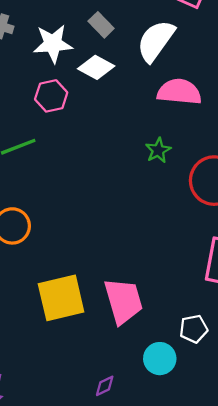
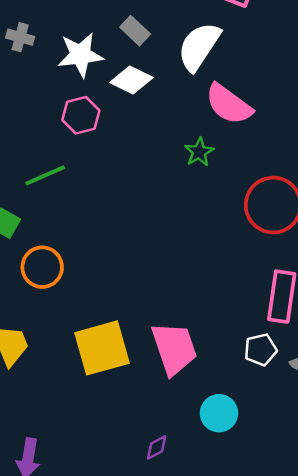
pink semicircle: (179, 92) -> (229, 104), turned -147
green star: (158, 150) -> (199, 152), moved
white pentagon: (194, 329) -> (261, 350), moved

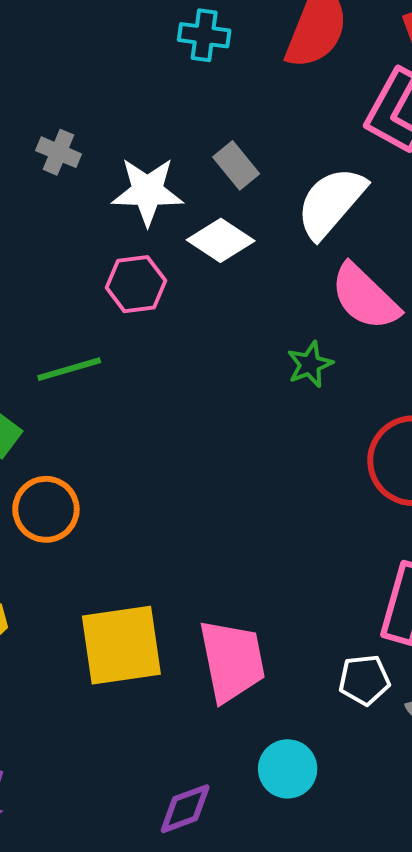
purple diamond: (157, 447) -> (185, 809), size x1.4

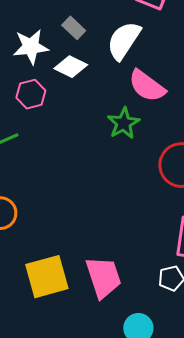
green star: (310, 364) -> (124, 123), size x1.4

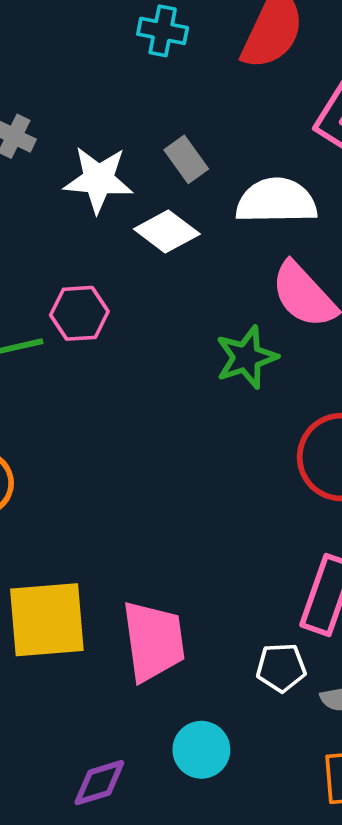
white semicircle: (124, 40) -> (276, 201), turned 45
pink hexagon: (31, 94) -> (79, 313), moved

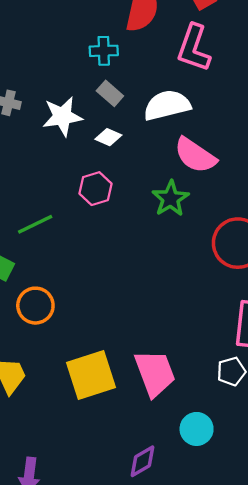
cyan cross: (163, 31) -> (104, 51), moved
white diamond: (167, 231) -> (108, 137), size x0.7
pink hexagon: (79, 313) -> (95, 189), moved

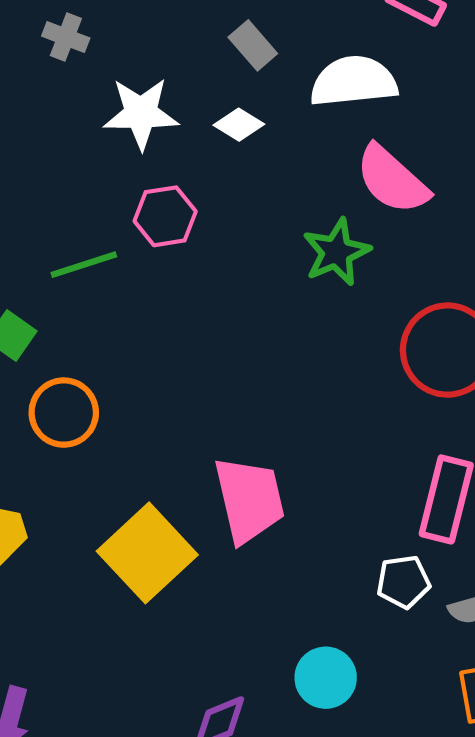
white star: (62, 116) -> (141, 113), moved
pink hexagon: (95, 189) -> (165, 216), moved
pink trapezoid: (155, 373) -> (249, 500), moved
yellow square: (91, 375) -> (147, 553), turned -33

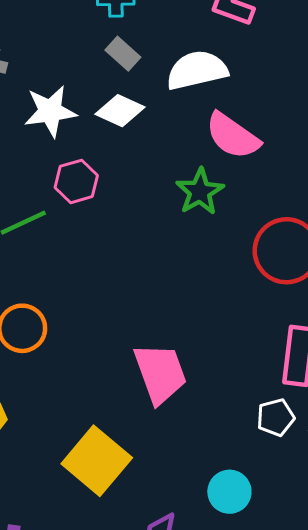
white diamond: (239, 125) -> (120, 111), size x1.4
yellow square: (147, 553) -> (97, 461), moved

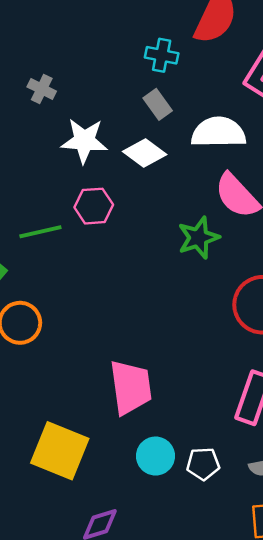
white pentagon: (276, 417) -> (203, 464), moved
yellow square: (97, 461) -> (60, 451), turned -30
cyan circle: (229, 492) -> (155, 456), moved

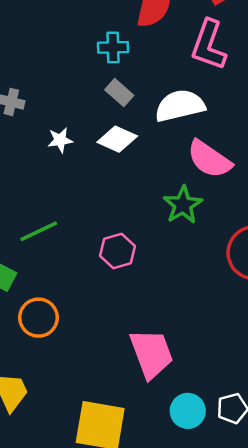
white star: (84, 141) -> (60, 140), size x0.6
pink hexagon: (94, 206) -> (117, 251), moved

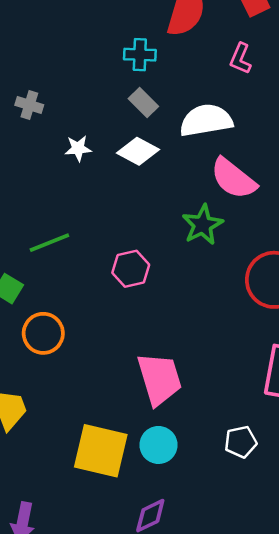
pink L-shape: (209, 45) -> (240, 59), size x0.6
cyan circle: (188, 411) -> (158, 445), moved

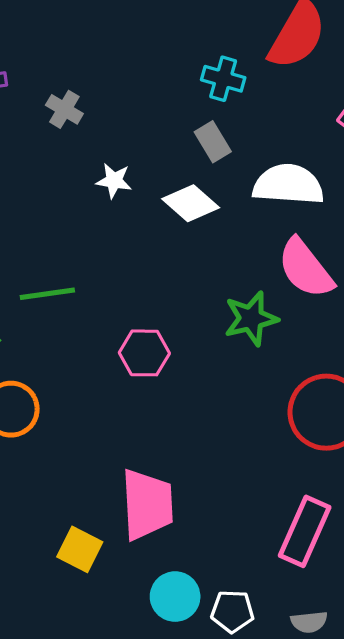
cyan circle: (158, 445) -> (175, 597), moved
yellow square: (101, 451) -> (80, 549), moved, size x0.6

